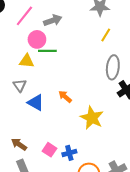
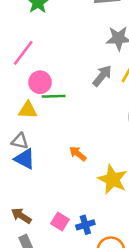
gray arrow: (53, 20) -> (102, 76), moved, turned -30
gray triangle: (20, 85) -> (20, 141), turned -40
blue triangle: (36, 102) -> (25, 159), moved

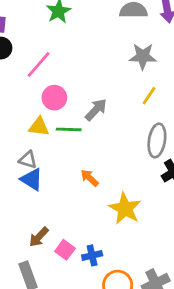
gray arrow: (102, 76) -> (96, 110), moved
green line: (54, 96) -> (69, 129), moved
brown arrow: (21, 216) -> (39, 237), moved, turned -84

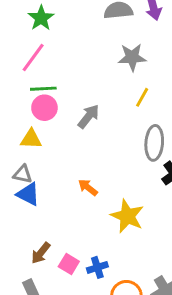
pink line: (39, 64) -> (33, 58), moved
green line: (69, 129) -> (43, 89), moved

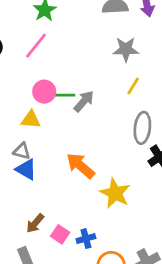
green line: (43, 89) -> (63, 95), moved
orange arrow: (88, 187) -> (80, 166), size x1.6

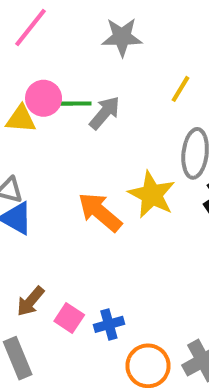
gray star: (126, 49) -> (122, 37), moved
yellow triangle: (31, 120) -> (21, 119), moved
yellow star: (115, 193) -> (152, 195), moved

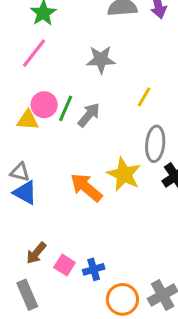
green line: (73, 104) -> (66, 108), turned -65

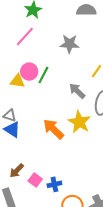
gray arrow: (89, 115) -> (77, 91), moved, turned -90

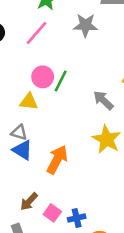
gray star: (69, 44) -> (85, 25), moved
yellow triangle: (17, 81) -> (29, 102), moved
orange arrow: (53, 129) -> (57, 160), moved, turned 75

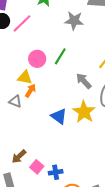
pink line: (37, 33) -> (22, 23), moved
green line: (61, 81) -> (60, 56), moved
blue triangle: (22, 150) -> (59, 116), moved
orange arrow: (57, 160) -> (30, 91), moved, size x0.6

